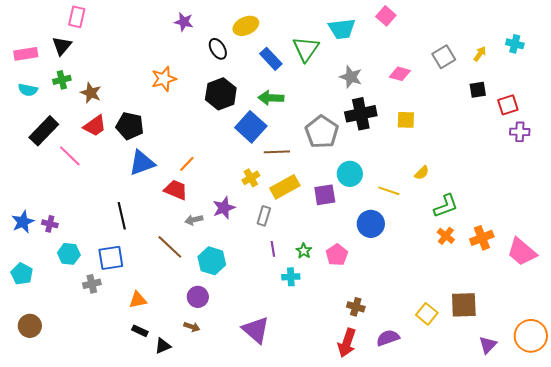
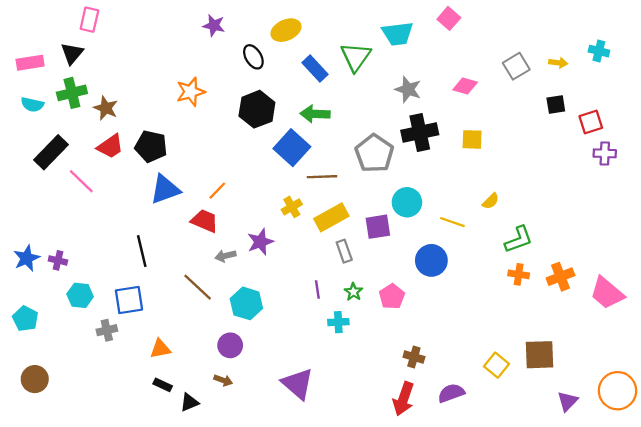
yellow arrow: (480, 54) -> (558, 63), turned 63
green cross: (62, 80) -> (72, 93), size x1.4
gray rectangle: (264, 216) -> (344, 251), moved, turned -36
orange cross: (446, 236) -> (519, 274), turned -30

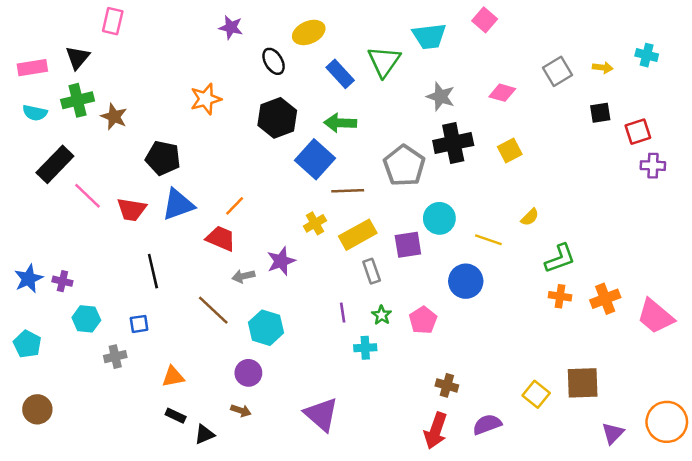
pink rectangle: (89, 20) -> (113, 21), moved
yellow square: (472, 139) -> (510, 151), turned -30
red trapezoid: (110, 146) -> (132, 210), moved, turned 44
blue square: (129, 300) -> (139, 324), size x0.6

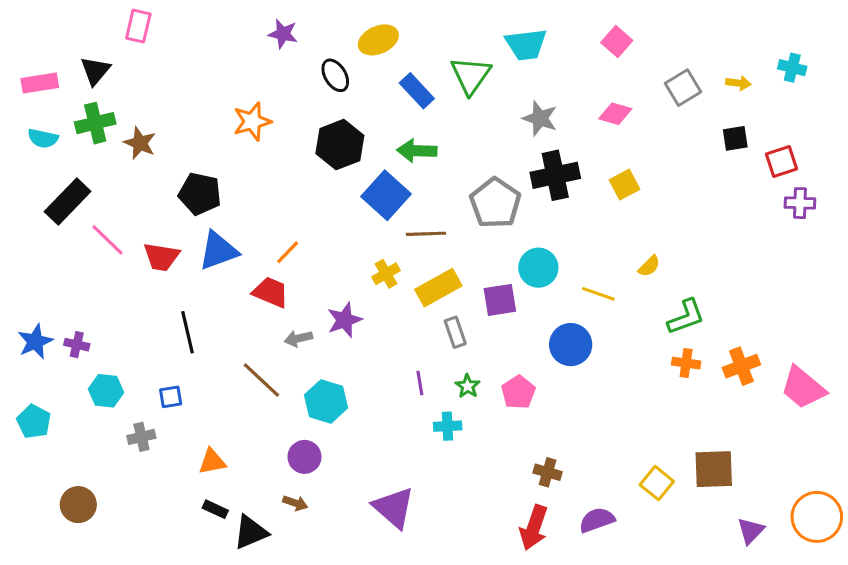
pink square: (485, 20) -> (617, 41), moved
brown circle: (37, 409) -> (78, 505), moved
black triangle: (204, 434) -> (251, 532), size x1.4

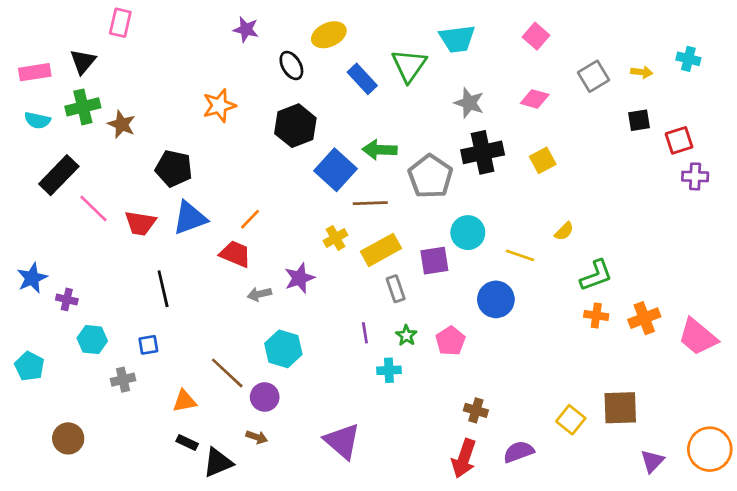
green arrow: (417, 151) -> (380, 150), moved
blue star: (35, 341) -> (32, 278), moved
brown line: (261, 380) -> (227, 373), moved

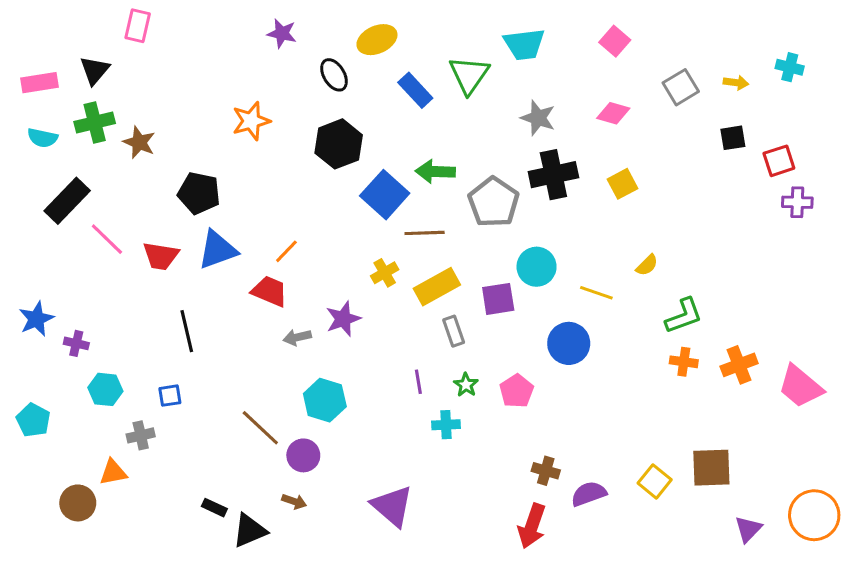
orange triangle: (184, 401) -> (113, 472), moved
purple semicircle: (519, 452) -> (589, 494), moved

